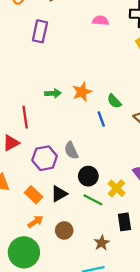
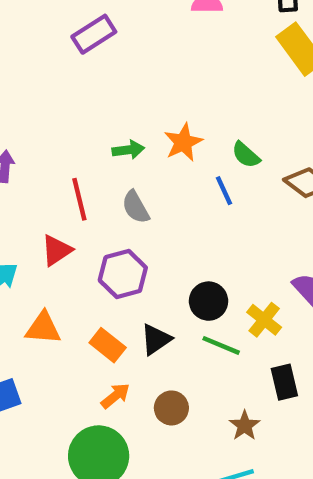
purple rectangle: (40, 31) -> (94, 34), turned 50
gray semicircle: (71, 150) -> (136, 207), moved

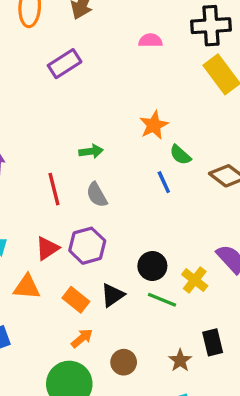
orange star: (183, 142) -> (154, 125), moved
red triangle: (57, 250) -> (47, 248), moved
black rectangle: (284, 382) -> (213, 342), moved
brown circle: (171, 408) -> (124, 362), moved

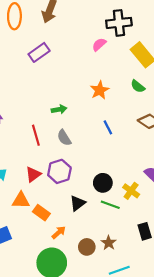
black cross: (211, 26) -> (119, 23), moved
pink semicircle: (150, 40) -> (99, 44), moved, turned -40
green semicircle: (180, 155) -> (138, 86), moved
orange rectangle: (76, 300) -> (41, 213), moved
brown star: (180, 360) -> (109, 243), moved

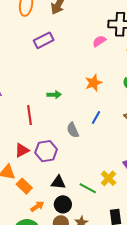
blue line: (108, 127) -> (96, 118), turned 48
gray semicircle: (64, 138) -> (73, 130), moved
black circle: (103, 183) -> (63, 204), moved
black triangle: (78, 203) -> (58, 182), turned 35

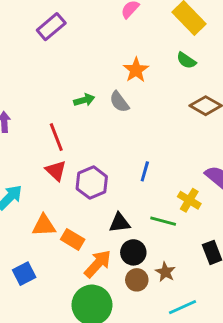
blue line: (96, 118) -> (145, 171), moved
gray semicircle: (73, 130) -> (119, 102), moved
red triangle: (22, 150) -> (56, 171), moved, turned -35
orange arrow: (37, 206) -> (98, 264), size x1.5

